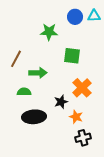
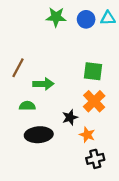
green star: (49, 32) -> (56, 17), moved
green square: (72, 56) -> (93, 71), moved

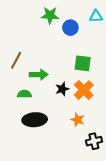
blue circle: (86, 19) -> (70, 28), moved
black star: (70, 117) -> (62, 89), moved
black cross: (95, 159) -> (94, 141), moved

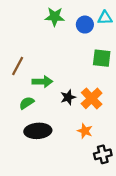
blue circle: (70, 28) -> (85, 25), moved
green square: (83, 63) -> (102, 58), moved
green semicircle: (24, 94) -> (27, 103), turned -32

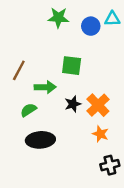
green square: (102, 58) -> (72, 66), moved
orange star: (85, 131) -> (100, 134), moved

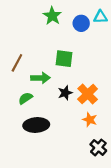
green star: (58, 18) -> (52, 16), turned 30
black cross: (110, 165) -> (98, 147), turned -35

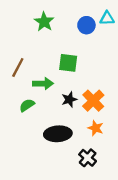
green star: (52, 16) -> (44, 22), moved
black ellipse: (36, 125) -> (58, 134), moved
black cross: (98, 147) -> (88, 158), moved

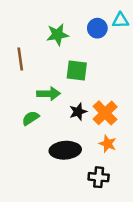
green star: (44, 22) -> (58, 35), moved, turned 30
brown line: (18, 67) -> (20, 59), moved, turned -36
black cross: (88, 158) -> (99, 177), turned -36

